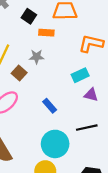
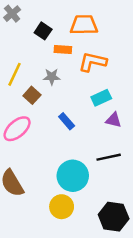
orange L-shape: (91, 44) -> (93, 62), moved
blue rectangle: (50, 106) -> (67, 121), moved

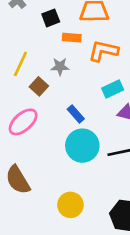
black square: (43, 31) -> (51, 18), turned 35
cyan circle: (73, 176) -> (82, 146), moved

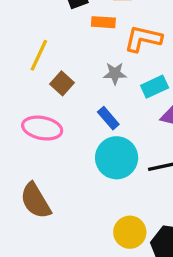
gray star: (60, 67) -> (115, 73), moved
pink ellipse: (23, 122) -> (42, 128), turned 52
yellow circle: (70, 205) -> (130, 232), moved

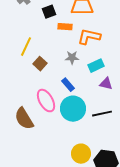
pink ellipse: (42, 128) -> (46, 101), moved, turned 50
brown semicircle: (36, 201) -> (24, 119), moved

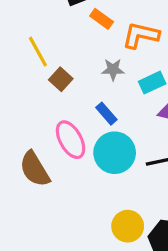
orange rectangle: (65, 27) -> (102, 19), turned 32
yellow line: (26, 47) -> (38, 52), turned -54

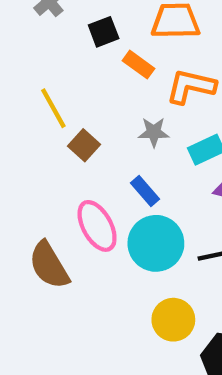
yellow circle: (128, 226) -> (173, 320), moved

